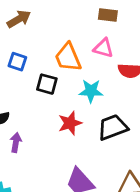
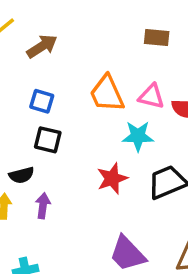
pink triangle: (103, 48) -> (151, 96), moved
black square: (47, 84) -> (48, 140), moved

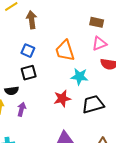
brown arrow: (42, 46) -> (32, 20), turned -72
pink triangle: (151, 96) -> (99, 44), moved, turned -42
black square: (48, 140) -> (29, 73), turned -35

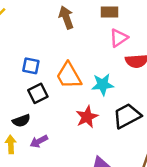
brown arrow: (32, 20) -> (66, 18), moved
orange trapezoid: (65, 51) -> (69, 76), moved
purple arrow: (22, 109) -> (39, 141), turned -120

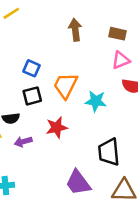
orange trapezoid: (69, 76) -> (65, 85), turned 44
black trapezoid: (127, 116) -> (109, 152), moved, turned -80
red star: (87, 117) -> (57, 127), moved

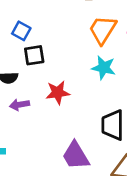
blue square: (32, 68) -> (21, 31), moved
orange trapezoid: (65, 85) -> (103, 30), moved

